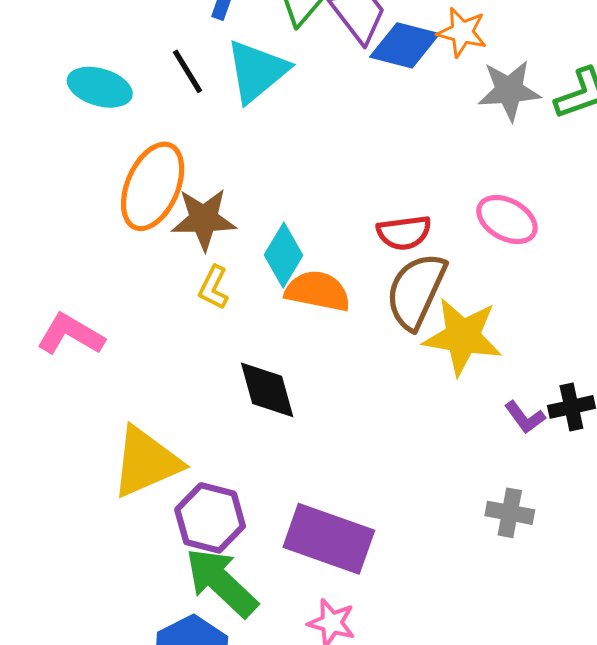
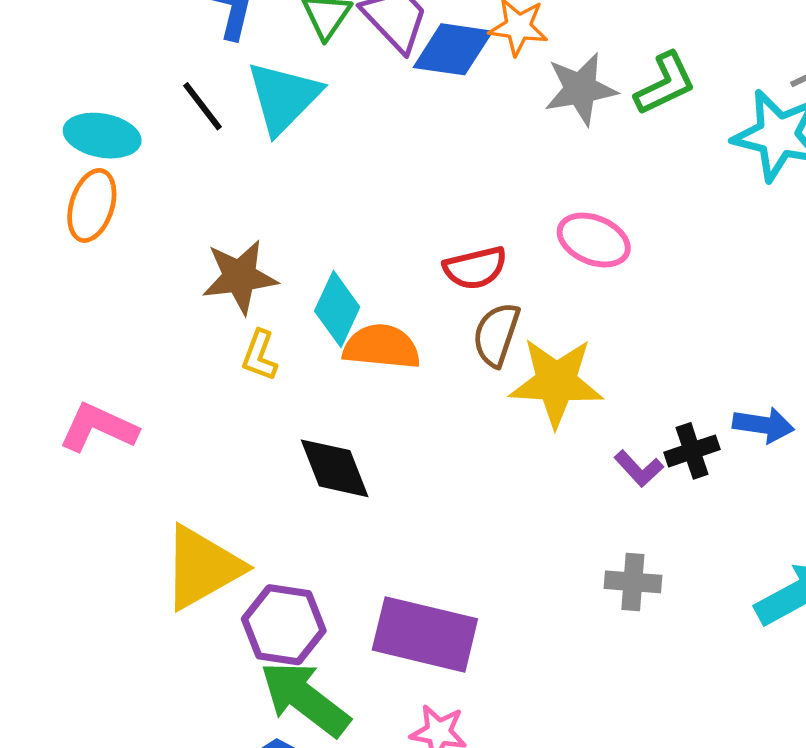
orange ellipse: (153, 186) -> (92, 205), moved, size x0.7
brown semicircle: (416, 291) -> (496, 335), size x0.7

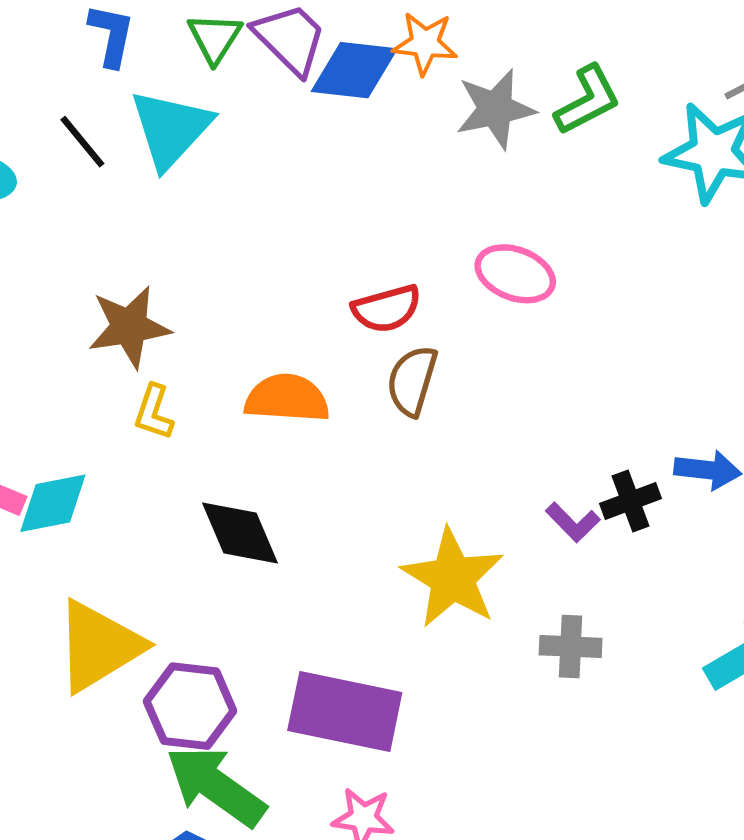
cyan diamond: (337, 309) -> (53, 503), moved, turned 56
yellow star: (556, 382) -> (453, 578), moved, turned 30

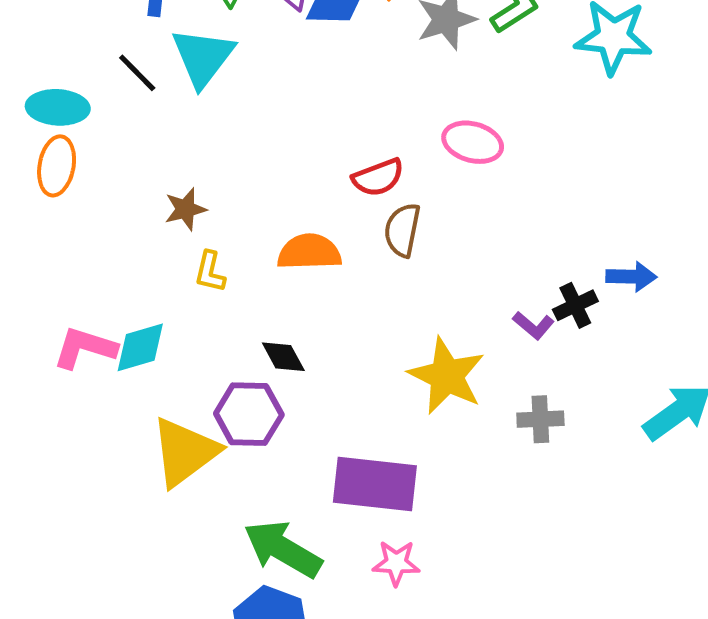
brown star: (129, 327) -> (185, 209), size x0.7
black diamond: (240, 533) -> (283, 357), size x0.7
purple hexagon: (190, 706) -> (249, 414), moved

